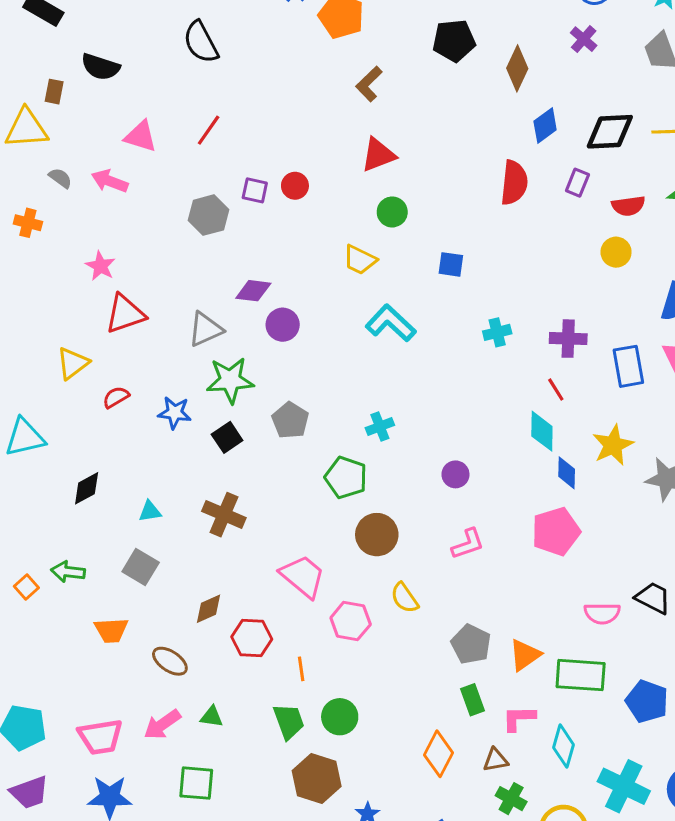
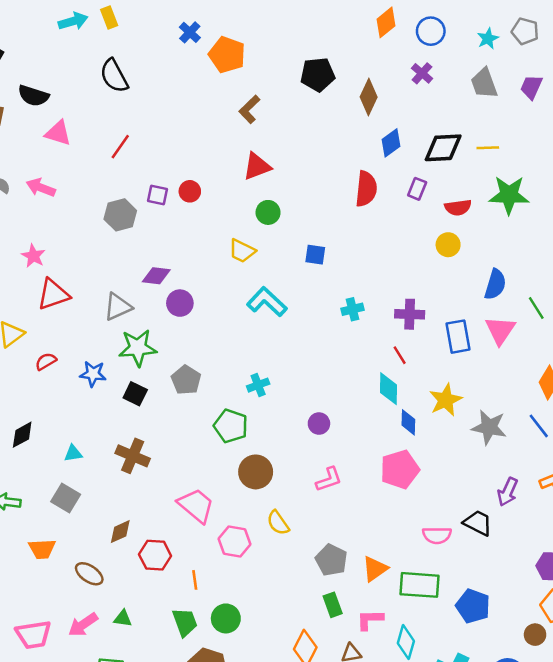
pink triangle: (141, 136) -> (58, 133), moved
black square: (227, 437) -> (135, 394), turned -30

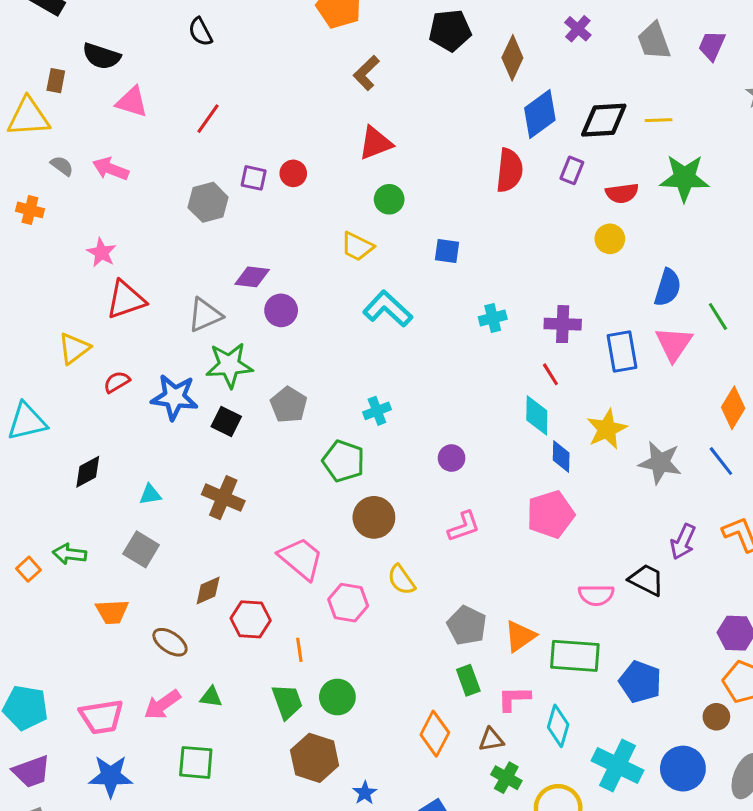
black semicircle: (114, 76) -> (200, 32), size x0.7
blue diamond: (391, 143) -> (540, 114), size x1.4
blue star: (93, 374) -> (175, 397), size x1.4

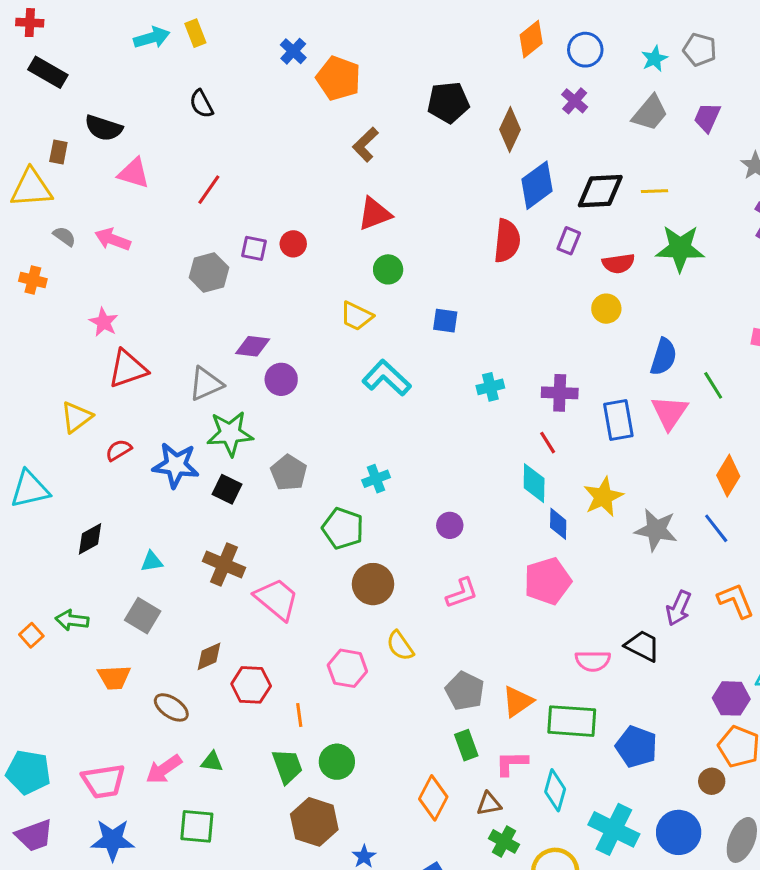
gray trapezoid: (654, 41) -> (650, 113), turned -120
pink trapezoid: (301, 558) -> (277, 599), moved

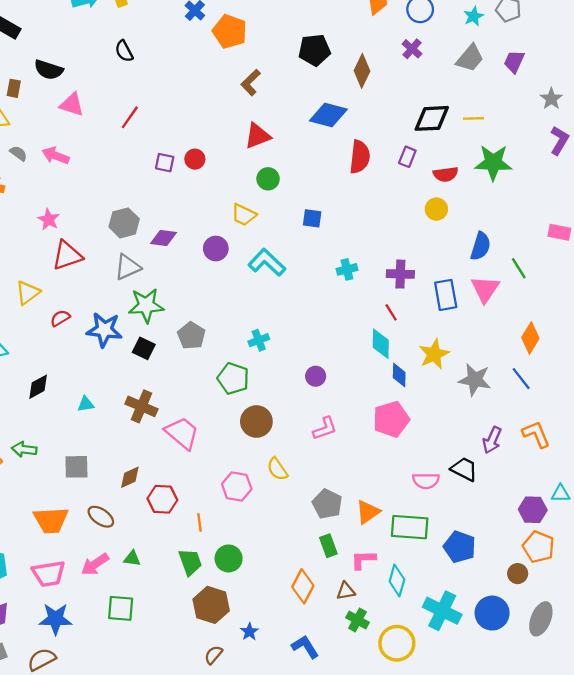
blue diamond: (537, 185) -> (328, 115), moved, turned 51
gray hexagon: (209, 272) -> (124, 223), moved
purple circle: (281, 379) -> (216, 248), moved
gray square: (143, 616) -> (76, 467), moved, turned -32
orange trapezoid: (114, 677) -> (51, 520), moved, size x1.4

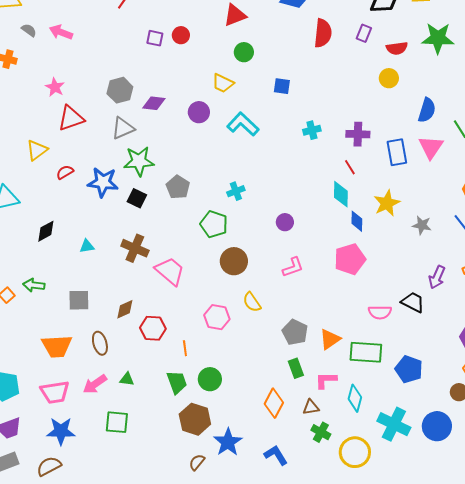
gray star: (475, 380) -> (422, 225), size x0.7
brown ellipse: (101, 517) -> (100, 343), turned 40
blue star: (249, 632) -> (228, 442), size x1.8

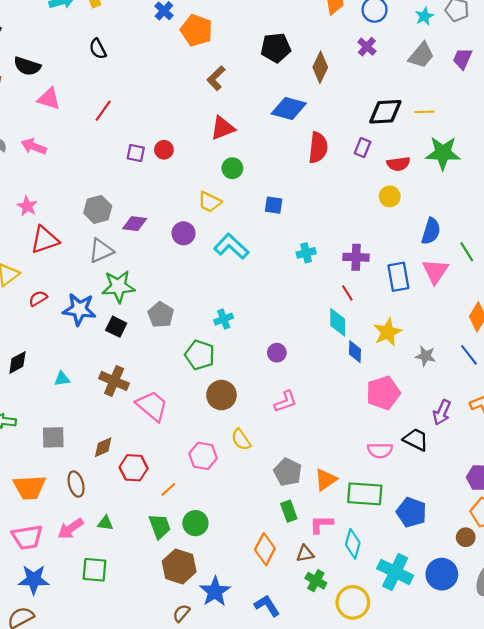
pink pentagon: (350, 259) -> (383, 393), moved
orange line: (185, 348) -> (168, 489), turned 56

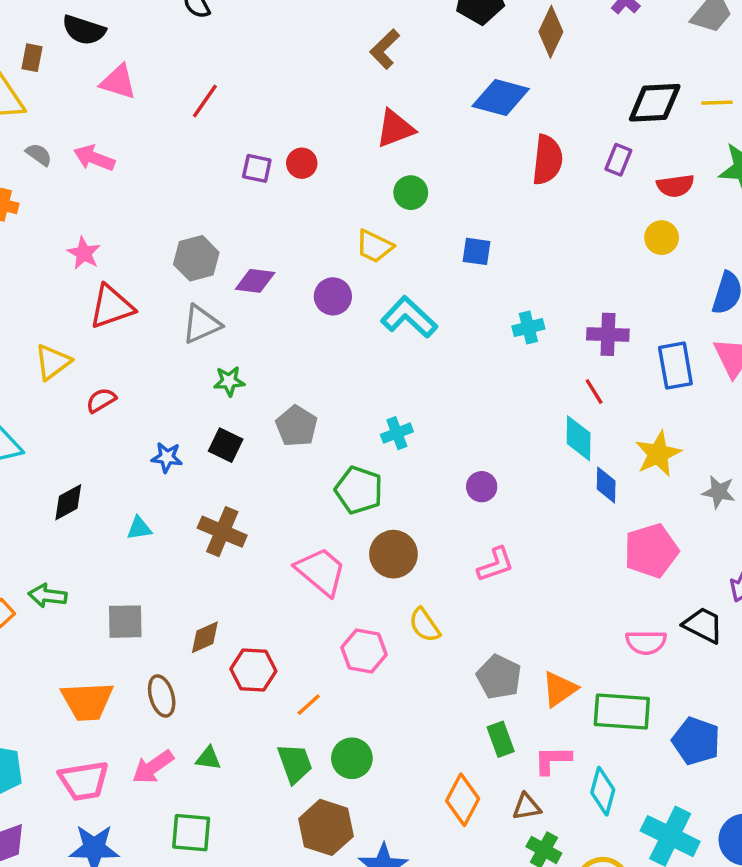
green star: (118, 287) -> (229, 381), size x0.6
blue star: (79, 309) -> (167, 457), moved, size x0.6
pink trapezoid: (152, 406) -> (321, 571), moved

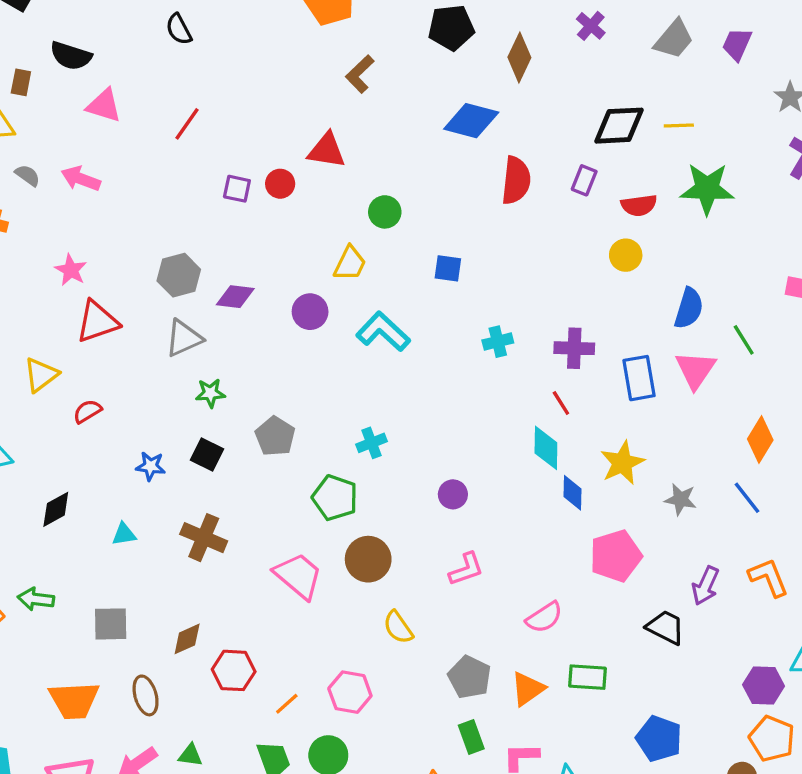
red triangle: (395, 129) -> (327, 150), moved, turned 30
yellow trapezoid: (374, 246) -> (350, 263), turned -90
pink semicircle: (646, 642) -> (544, 617), moved, turned -33
pink hexagon: (364, 651) -> (350, 692), moved
green rectangle: (622, 712) -> (587, 677), moved, size x0.7

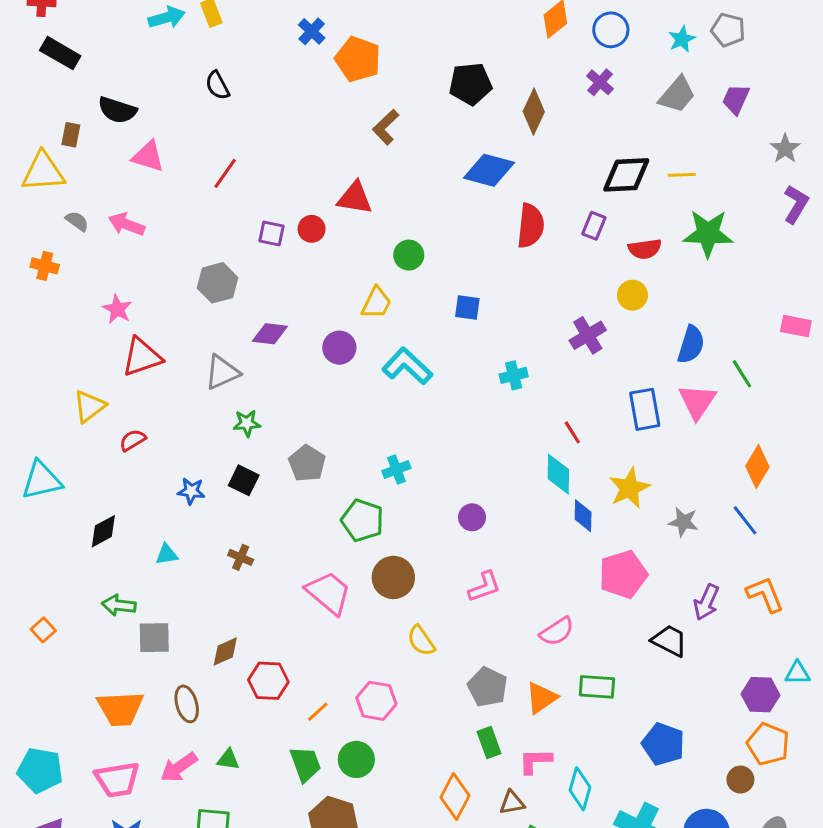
gray hexagon: (179, 275) -> (217, 283), moved
purple cross: (574, 348) -> (588, 335), moved, turned -33
brown cross: (204, 538) -> (241, 557), size x0.6
green arrow: (36, 599) -> (119, 605), moved

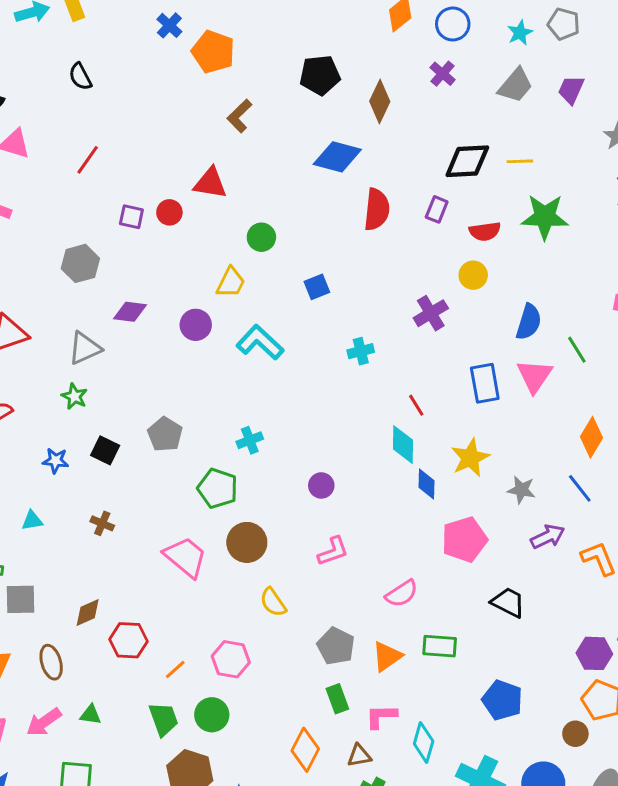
blue square: (467, 308) -> (317, 287), turned -30
green star: (247, 423) -> (74, 396), moved, turned 30
purple arrow: (706, 602) -> (548, 537), moved, turned -140

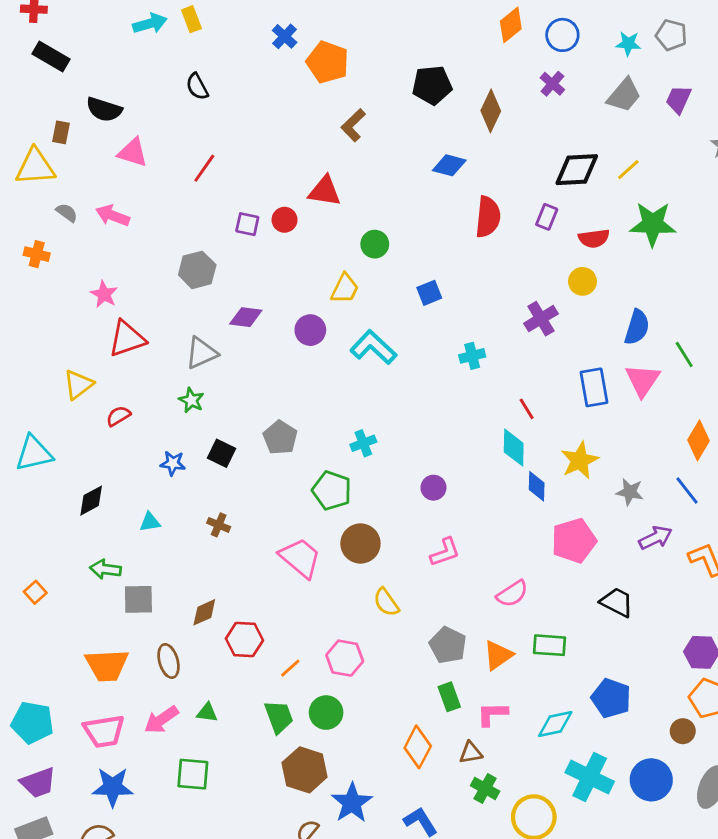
cyan star: (520, 33) -> (628, 44), turned 30
blue diamond: (337, 157) -> (449, 165), size x0.7
yellow line: (520, 161) -> (628, 170), turned -40
cyan diamond: (424, 743) -> (555, 724), moved, turned 63

